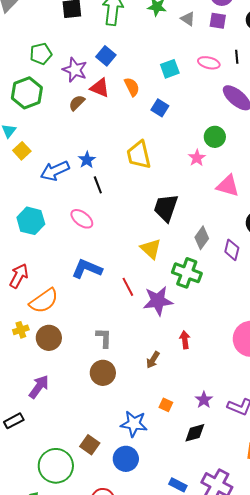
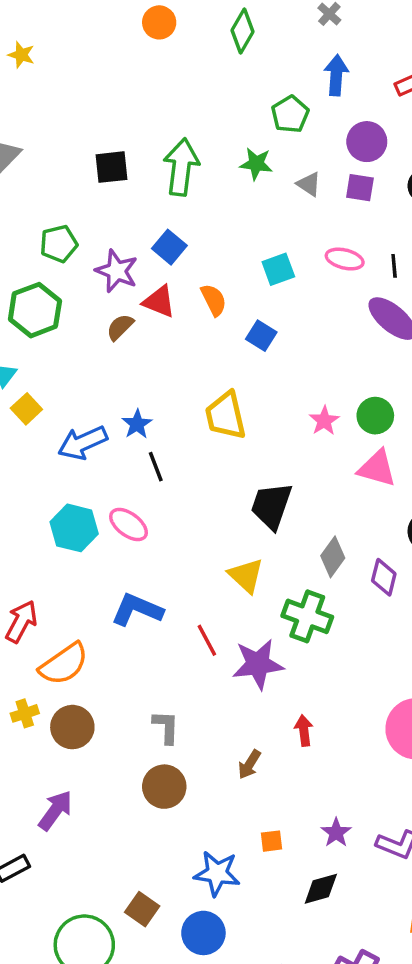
black line: (237, 57) -> (394, 266), moved
green circle: (215, 137) -> (375, 416), moved
cyan hexagon: (31, 221) -> (74, 528), moved
orange square: (166, 405) -> (271, 841), turned -32

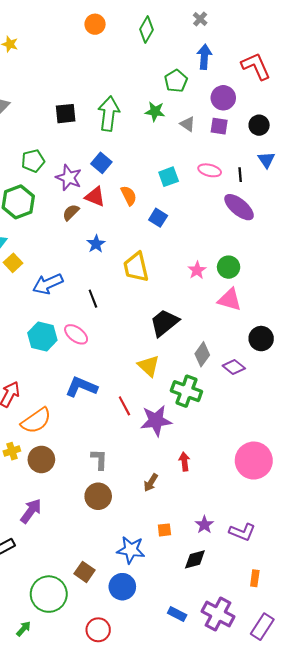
blue star: (137, 424) -> (96, 244), moved
black trapezoid: (271, 506) -> (164, 323), turned 32
purple diamond: (384, 577) -> (234, 367), turned -65

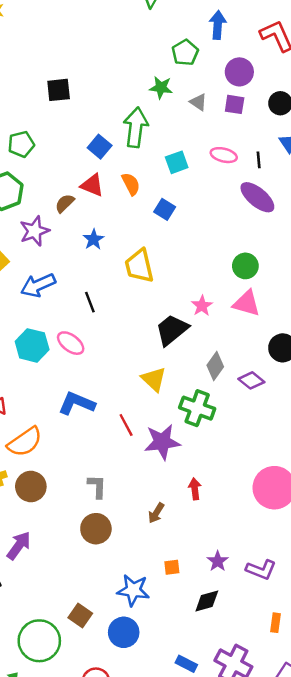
green arrow: (109, 114) -> (136, 127), moved
purple star: (69, 178) -> (34, 231), moved, turned 30
pink star: (197, 270) -> (202, 306), moved

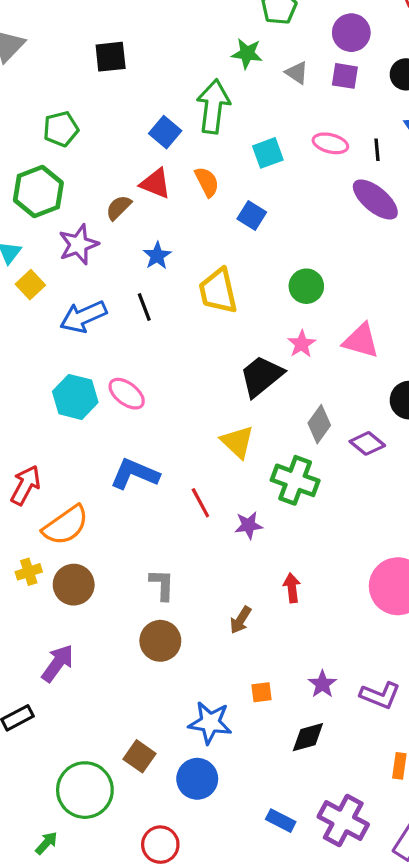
green circle: (245, 266) -> (306, 286), moved
black line: (90, 302) -> (144, 307), moved
purple star: (162, 442) -> (249, 525), size x0.6

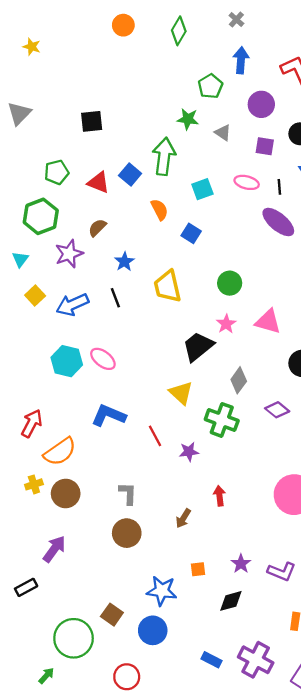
purple square: (345, 76) -> (265, 146), moved
red triangle: (156, 183) -> (98, 182), moved
yellow square: (30, 285) -> (35, 296), moved
purple diamond: (367, 443) -> (277, 410), moved

